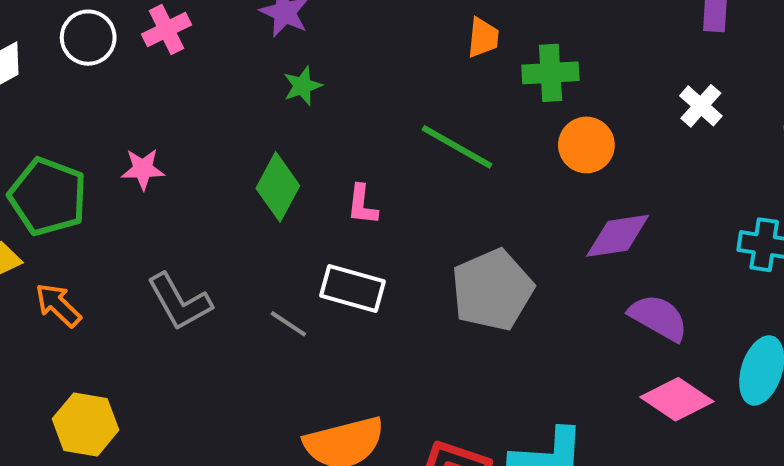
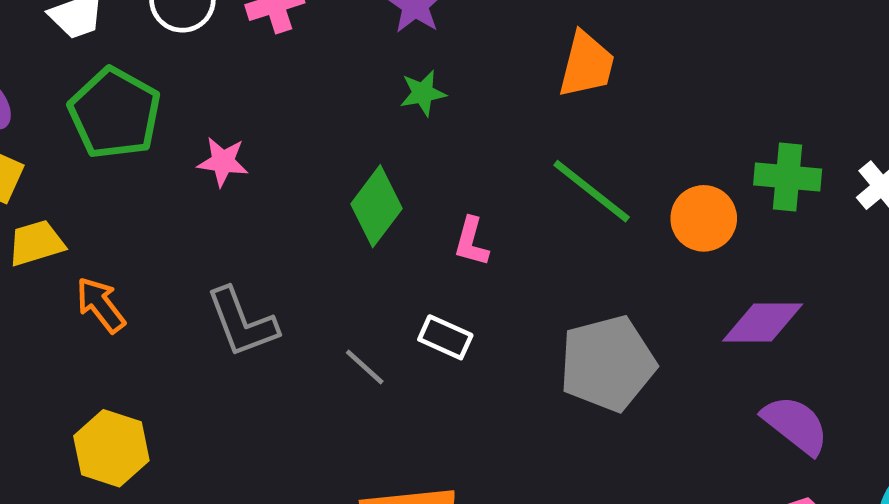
orange trapezoid: (483, 38) -> (587, 65), moved, size x1.4
green cross: (550, 73) -> (788, 177), moved
orange circle: (586, 145) -> (704, 218), moved
green pentagon: (48, 197) -> (115, 113), moved
white rectangle: (352, 289) -> (445, 337), size x0.7

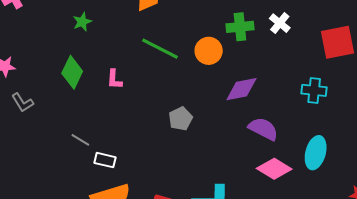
gray L-shape: (242, 322) -> (22, 103), moved, size x0.7
white rectangle: (445, 337) -> (105, 160), moved
gray pentagon: (607, 363) -> (181, 119), size x0.6

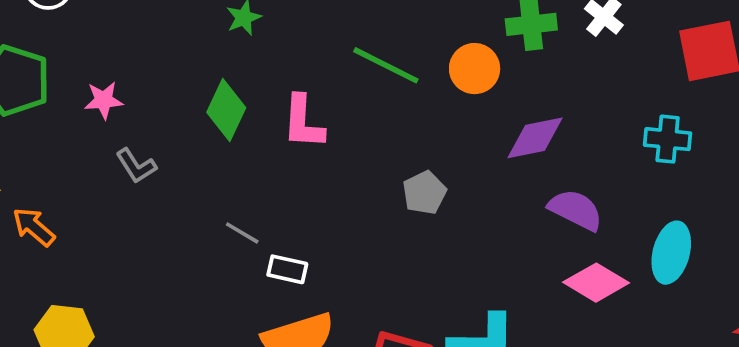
pink L-shape: (114, 79) -> (303, 122), size x1.5

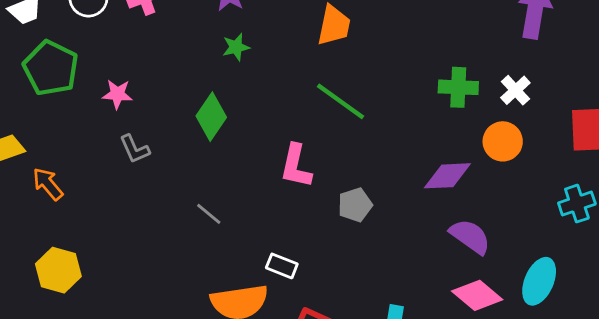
orange circle: (475, 69) -> (503, 141), moved
pink L-shape: (303, 122) -> (296, 166), moved
cyan cross: (668, 139) -> (577, 204), moved, turned -33
white rectangle: (287, 269) -> (282, 266), moved

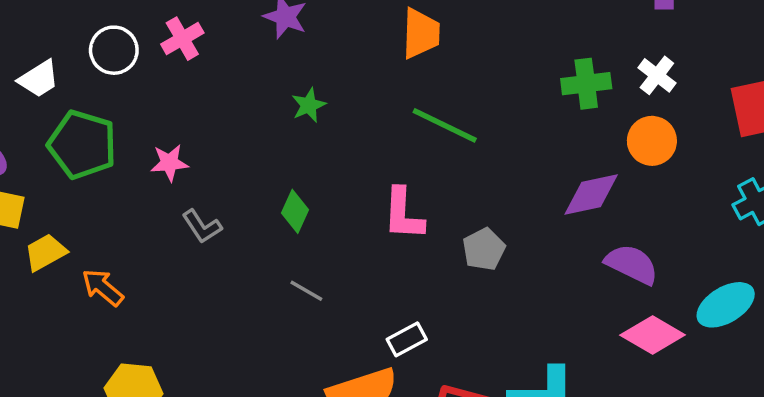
green star: (236, 47) -> (309, 105), moved
green diamond: (211, 117) -> (295, 211), moved, size x0.7
white rectangle: (282, 266) -> (407, 339), turned -40
cyan ellipse: (539, 281) -> (726, 305), turned 45

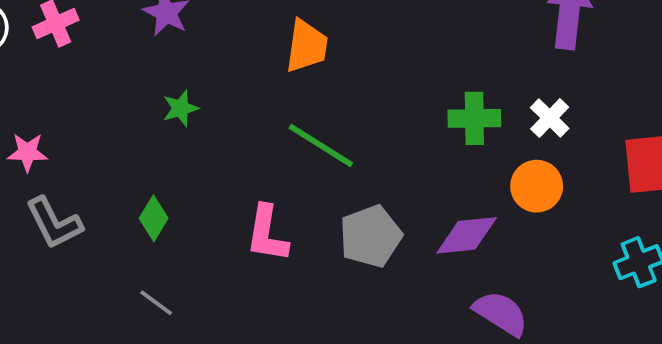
gray L-shape: (202, 226) -> (54, 223), size x1.4
gray pentagon: (484, 249) -> (371, 236), moved, size x1.4

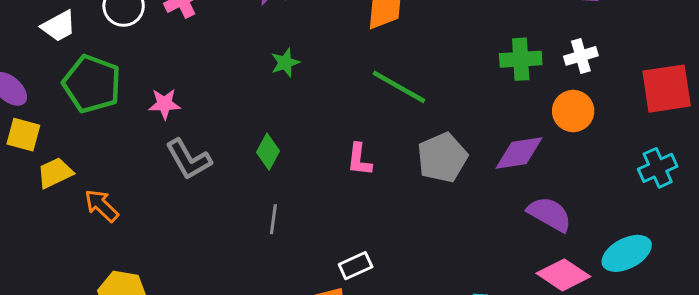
white cross: (550, 118) -> (581, 56), turned 32
pink L-shape: (267, 234) -> (359, 160), size x0.7
gray line: (156, 303) -> (273, 219), turned 64

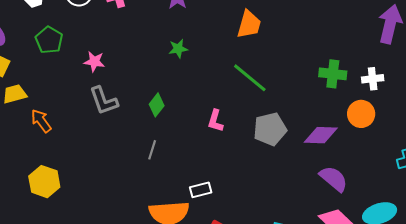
green pentagon: (92, 84) -> (49, 40), size x0.7

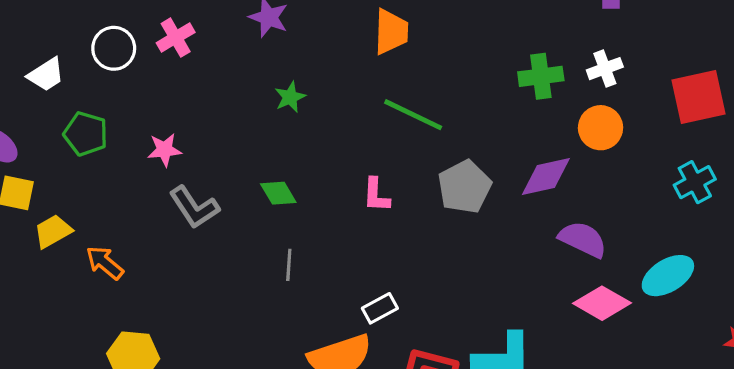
green diamond: (157, 105) -> (278, 193), turned -55

